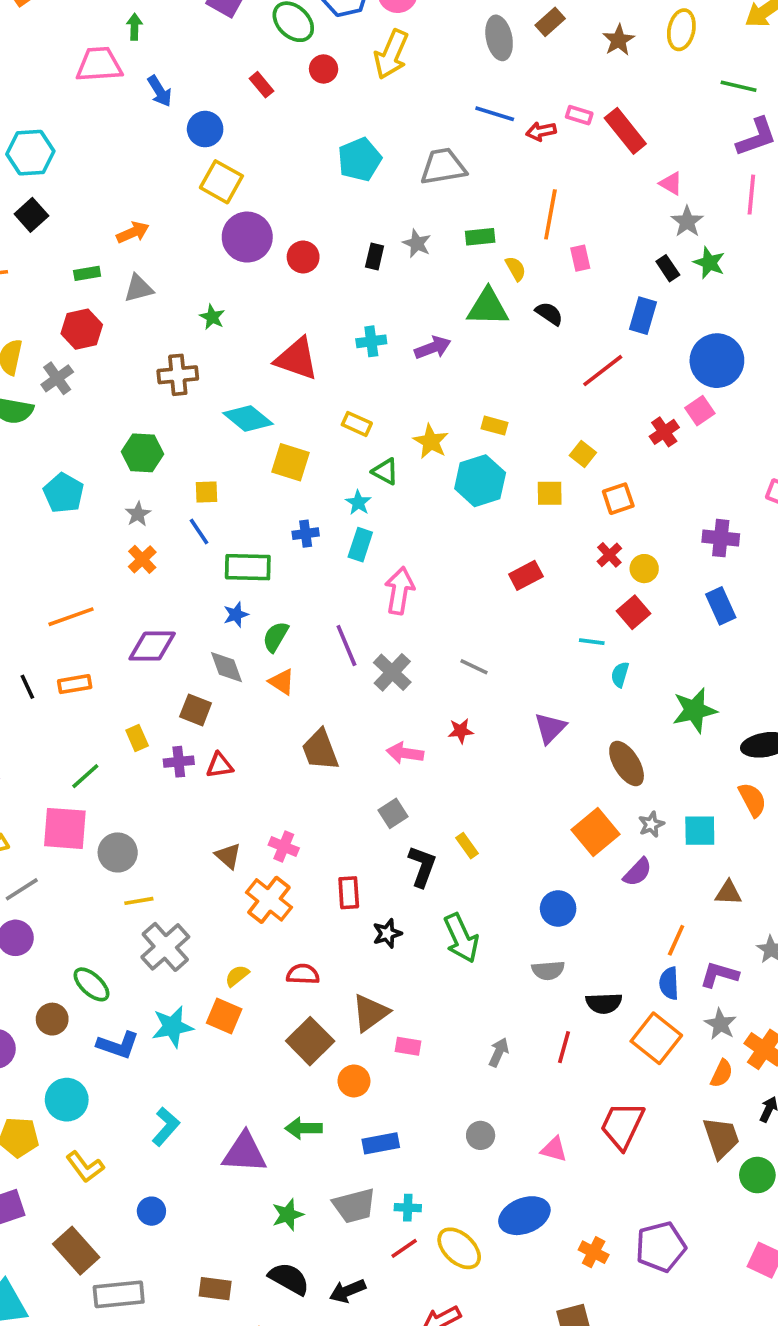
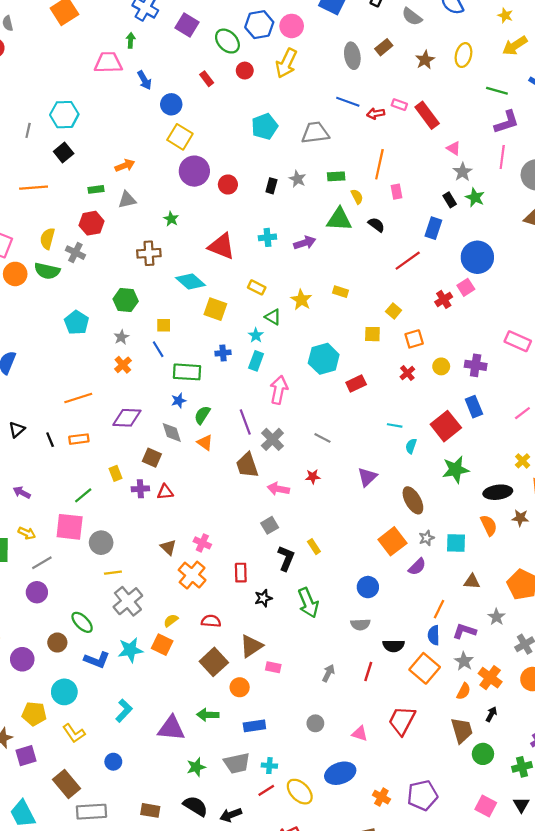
gray cross: (57, 378) -> (75, 253), turned -30
cyan hexagon: (480, 481) -> (324, 359), moved
yellow circle: (644, 569) -> (441, 366), moved
red square: (634, 612) -> (446, 426), moved, size x1.5
brown trapezoid: (320, 750) -> (247, 465), moved

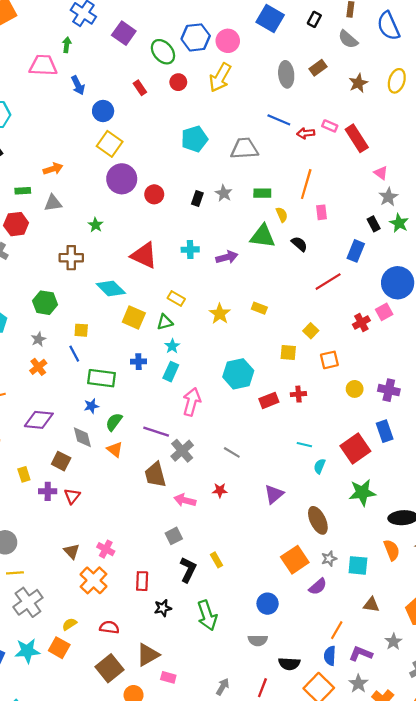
green triangle: (273, 317) -> (165, 322), moved, turned -49
red cross: (407, 373) -> (298, 394), moved, turned 32
purple line: (245, 422) -> (156, 432), turned -55
red triangle: (165, 492) -> (72, 496), turned -49

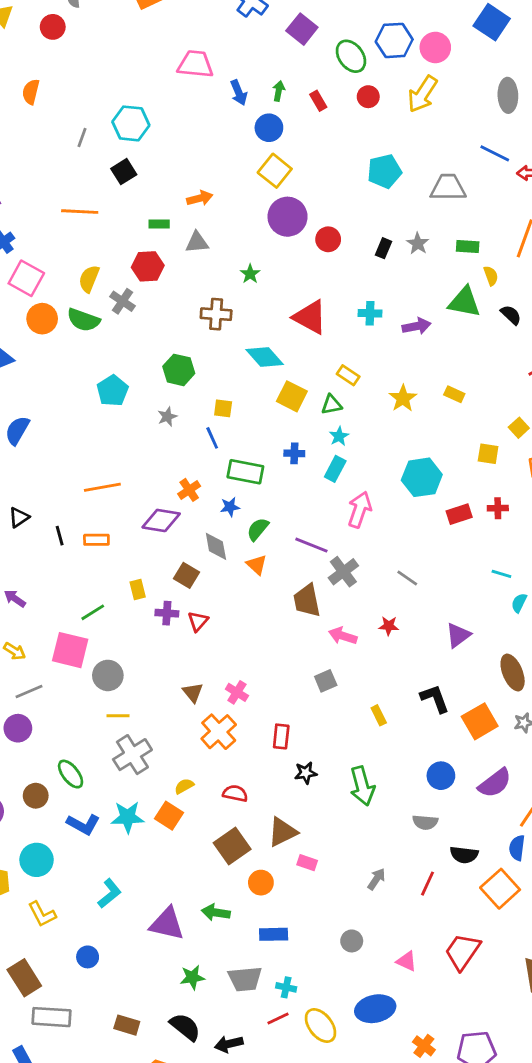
green arrow: (67, 45) -> (279, 91), moved
orange cross: (38, 367) -> (189, 490), moved
black L-shape: (188, 570) -> (435, 699), moved, turned -50
purple semicircle: (318, 587) -> (495, 783), moved, size x1.4

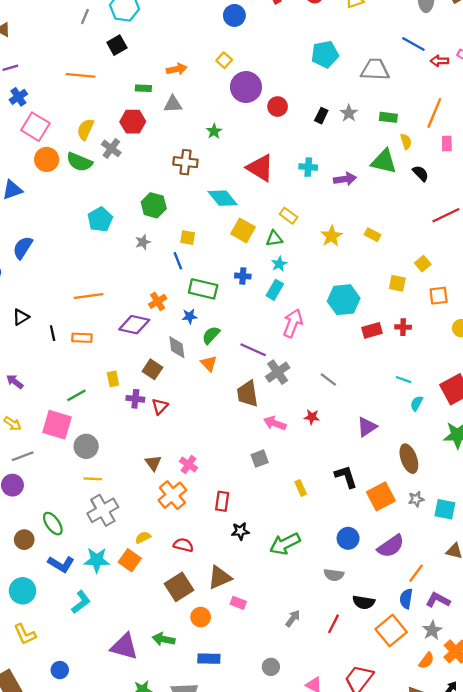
yellow square: (275, 171) -> (224, 60), moved, size x0.6
green arrow: (362, 786) -> (285, 544), turned 76
cyan L-shape: (110, 893) -> (81, 602), moved

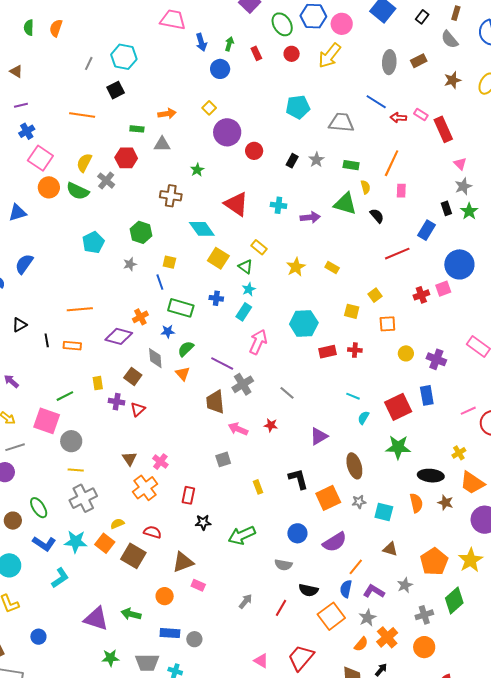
green triangle: (274, 239) -> (245, 267), turned 42
brown square: (179, 587) -> (133, 556), moved, turned -30
gray circle: (271, 667) -> (194, 639), moved

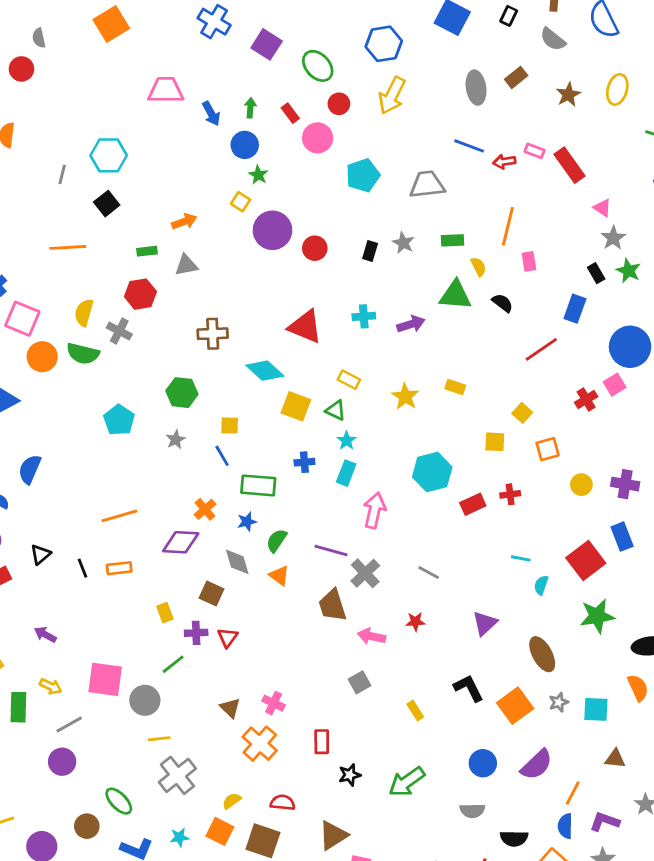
blue hexagon: (313, 16) -> (384, 44), moved
pink circle: (342, 24) -> (318, 138), moved
green star: (197, 170) -> (258, 175), moved
green line: (65, 396) -> (173, 664), moved
cyan star: (76, 542) -> (179, 837), size x0.6

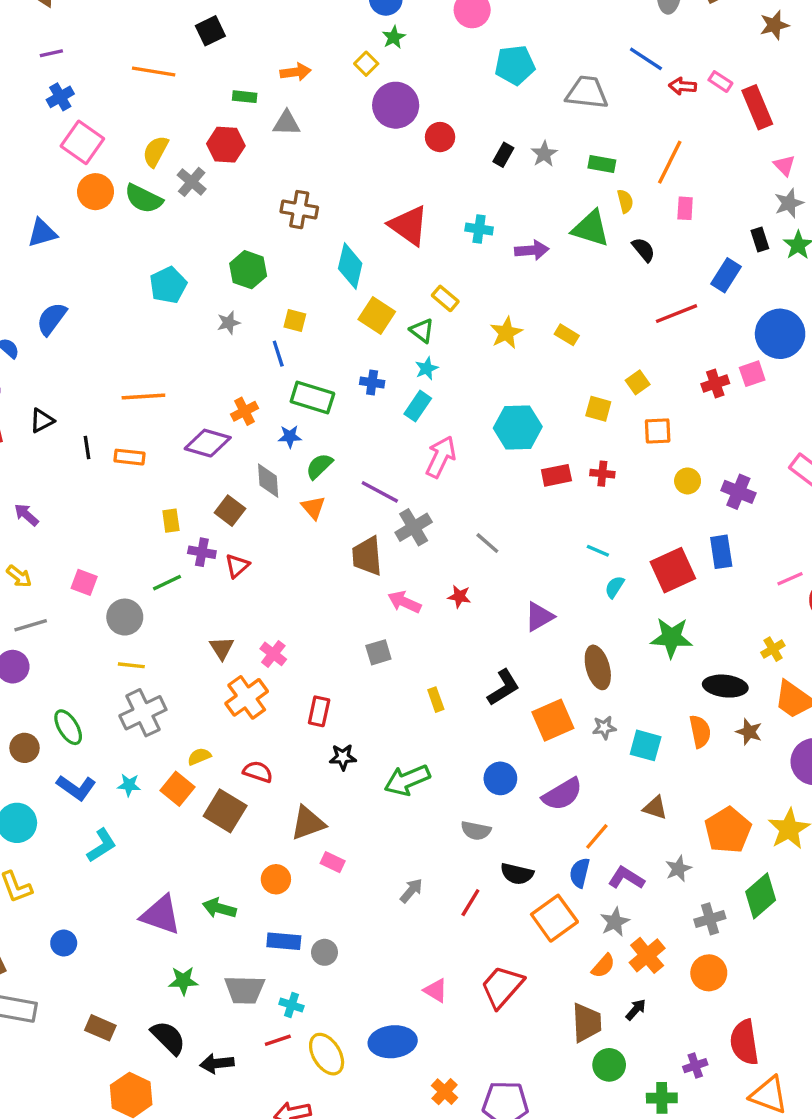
cyan diamond: (265, 371) -> (350, 266), turned 48
pink square: (105, 679) -> (84, 582), size x0.6
black L-shape: (469, 688) -> (504, 688), turned 72

